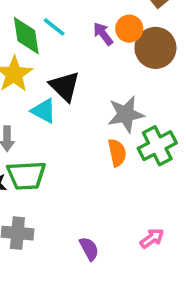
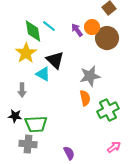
green cross: (157, 146) -> (108, 110), moved
green trapezoid: (26, 175) -> (36, 124), moved
pink arrow: (152, 238) -> (114, 147), moved

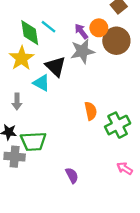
gray star: (90, 76) -> (82, 51), moved
gray cross: (28, 144) -> (15, 157), moved
pink arrow: (114, 147) -> (125, 168), turned -112

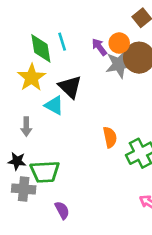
cyan line: (49, 27) -> (62, 42), turned 35
gray star: (82, 51) -> (119, 64), moved
purple semicircle: (72, 175) -> (62, 210), moved

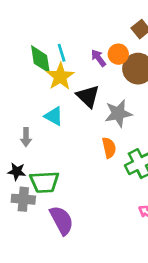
gray star: (119, 64) -> (118, 113), moved
yellow star: (32, 78) -> (60, 77), moved
black triangle: (70, 87) -> (88, 96), moved
purple semicircle: (62, 210) -> (62, 220), size x1.6

